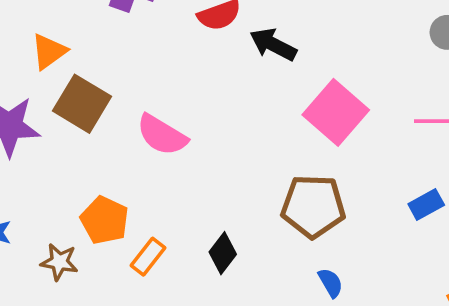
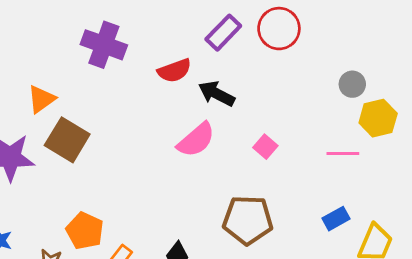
pink square: (336, 112) -> (265, 147), size x0.5
pink semicircle: (162, 135) -> (196, 140), moved, turned -72

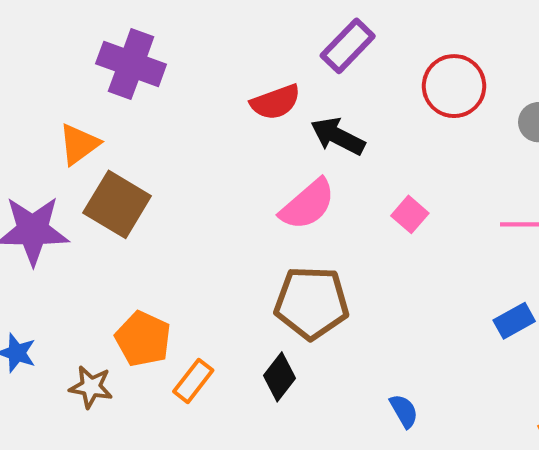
red circle: (279, 29) -> (454, 86), moved
purple cross: (104, 45) -> (131, 64), moved
brown pentagon: (248, 220) -> (312, 303), moved

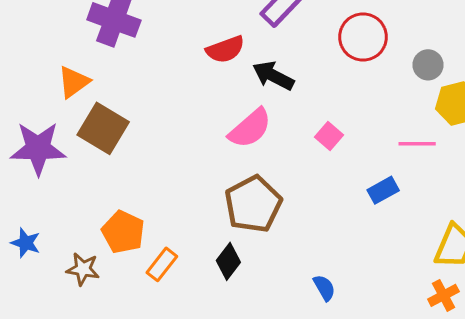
brown pentagon: (312, 303) -> (253, 204), turned -30
blue rectangle: (514, 321) -> (383, 190), moved

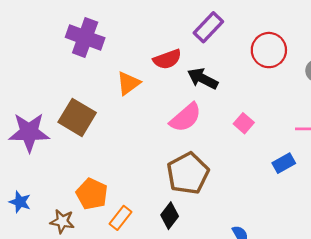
orange triangle: (74, 82) -> (128, 83), moved

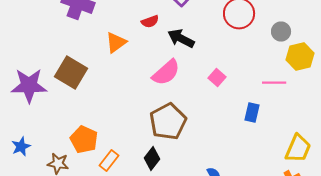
red semicircle: (167, 59) -> (150, 22), size x0.7
blue rectangle: (284, 163) -> (252, 112), turned -48
blue star: (20, 202) -> (21, 146), turned 30

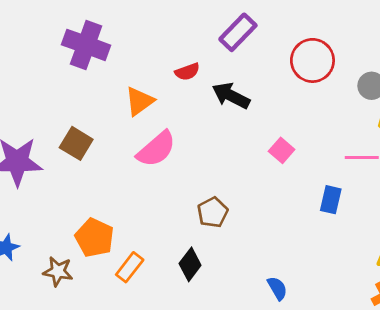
brown square: (71, 72) -> (76, 143), size x0.7
pink semicircle: (166, 72) -> (156, 149), moved
brown pentagon: (168, 122) -> (213, 212), size x0.6

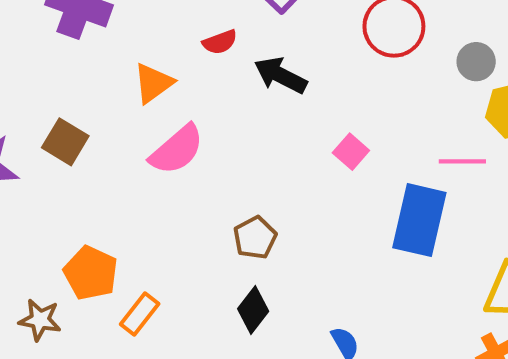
blue rectangle: (331, 200) -> (419, 220), size x1.8
black diamond: (190, 264) -> (253, 310), moved

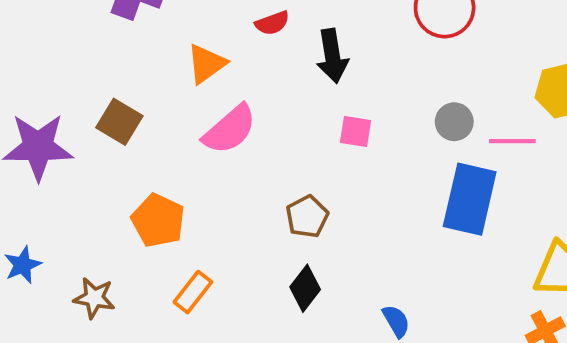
gray circle: (476, 62) -> (454, 122), moved
black arrow: (280, 75) -> (332, 56), turned -126
pink square: (351, 152) -> (356, 131), moved, turned -32
orange pentagon: (91, 273) -> (158, 220), moved

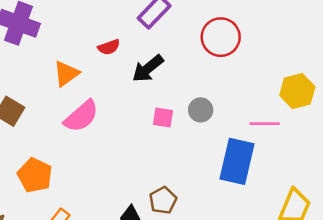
black arrow: (332, 56) -> (148, 68), turned 60
gray circle: (454, 122) -> (201, 110), moved
brown pentagon: (307, 217) -> (163, 200), moved

